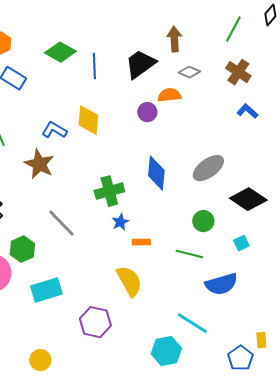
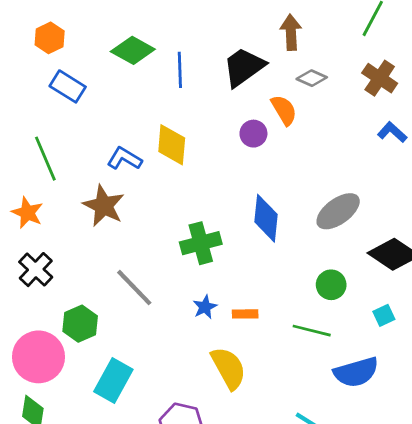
orange semicircle: (169, 95) -> (284, 110), turned 65
blue star: (120, 222) -> (205, 307), moved
cyan rectangle: (46, 290) -> (113, 380), turned -44

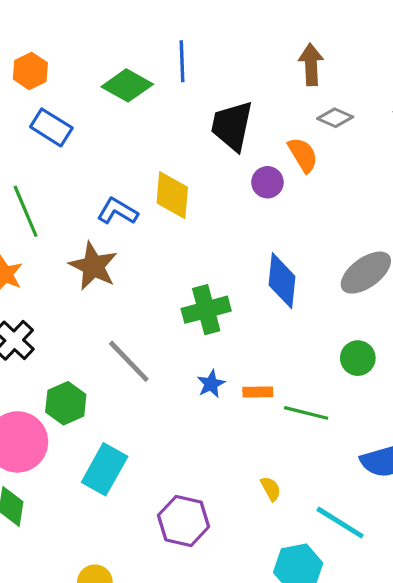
black trapezoid: (244, 67) -> (232, 126), moved, turned -42
blue line: (180, 70) -> (182, 61), moved
green line: (312, 331) -> (306, 413), moved
yellow semicircle: (228, 368) -> (271, 489), moved, size x0.5

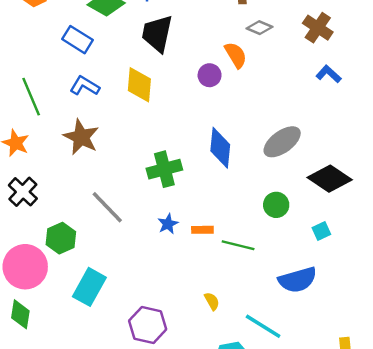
black trapezoid: (232, 126) -> (157, 34), moved
blue rectangle: (51, 127) -> (78, 40), moved
blue L-shape: (117, 211) -> (85, 86), moved

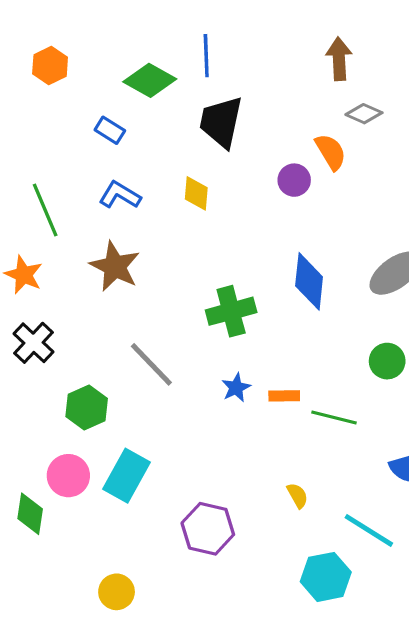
blue rectangle: (78, 40) -> (110, 130), size x0.7
yellow diamond: (139, 85) -> (196, 193), size x0.7
pink circle: (25, 267) -> (68, 476), moved, size x0.7

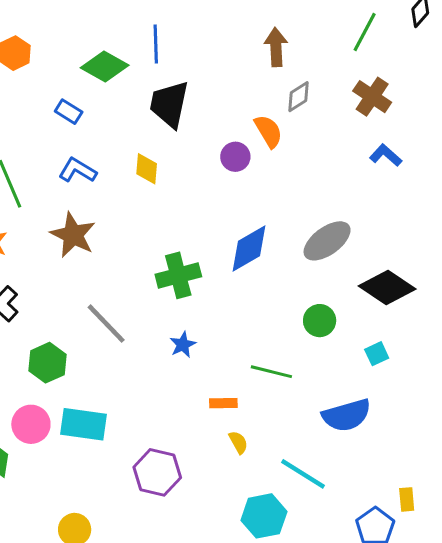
gray diamond: (364, 114) -> (298, 97), turned -56
blue diamond: (309, 281) -> (249, 248), turned 54
orange rectangle: (284, 396) -> (223, 403), moved
cyan rectangle: (126, 476) -> (84, 424), turned 69

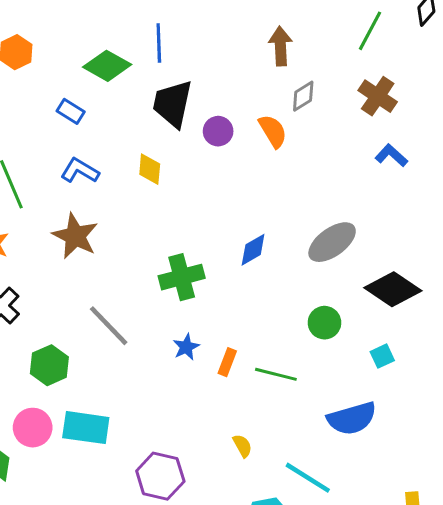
purple circle: (235, 157) -> (218, 131), moved
blue diamond: (249, 248) -> (253, 250), size x0.7
orange rectangle: (223, 403) -> (227, 362), moved, turned -68

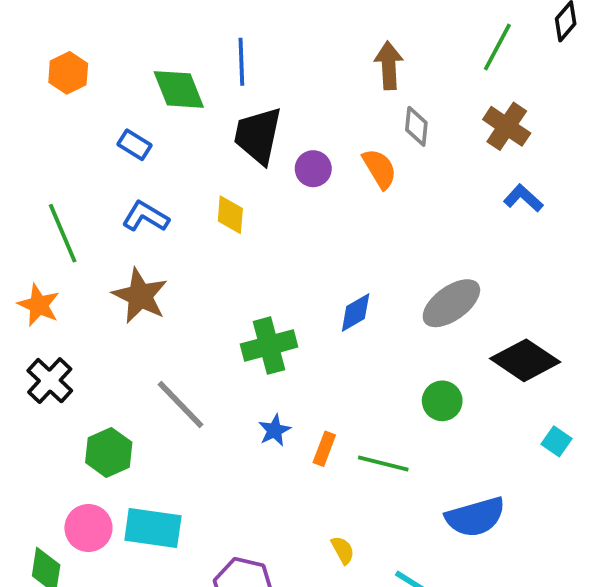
green diamond: (107, 66) -> (179, 89), turned 39
gray diamond: (303, 96) -> (416, 126), turned -52
cyan square: (382, 356) -> (556, 441), moved, turned -30

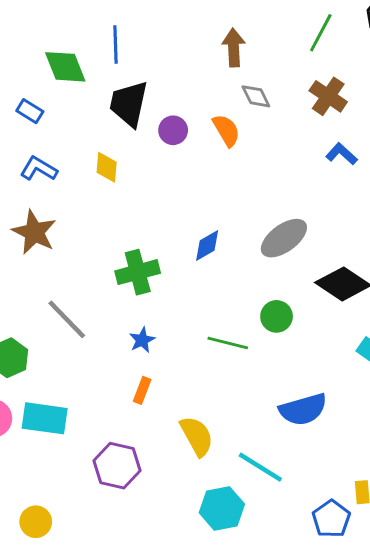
gray diamond: (416, 126) -> (256, 96), turned -32
orange rectangle: (324, 449) -> (142, 390), moved
green line: (383, 463) -> (228, 343), moved
yellow semicircle: (343, 550) -> (197, 436), size x1.8

